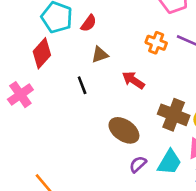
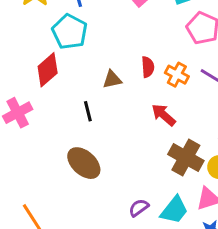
red semicircle: (89, 23) -> (148, 67), moved, turned -48
red arrow: (133, 80) -> (164, 115), moved
brown ellipse: (124, 130) -> (84, 163), moved

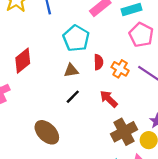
cyan pentagon: (70, 32) -> (76, 38), moved
black line: (88, 111) -> (73, 97), moved, turned 56
brown cross: (186, 158) -> (124, 132), turned 30

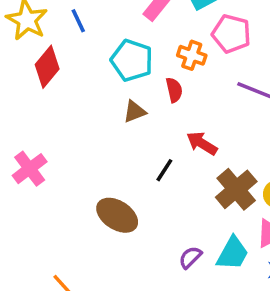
red diamond: (23, 61) -> (47, 67), moved
orange cross: (120, 69) -> (192, 55), moved
black line: (73, 97) -> (164, 170), moved

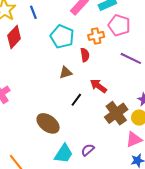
orange cross: (192, 55) -> (96, 36), turned -35
brown triangle: (135, 112) -> (66, 73), moved
cyan trapezoid: (233, 253) -> (64, 154), moved

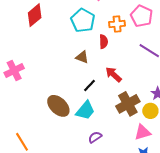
brown triangle: (66, 73) -> (82, 57), turned 32
cyan trapezoid: (64, 154) -> (85, 110), moved

